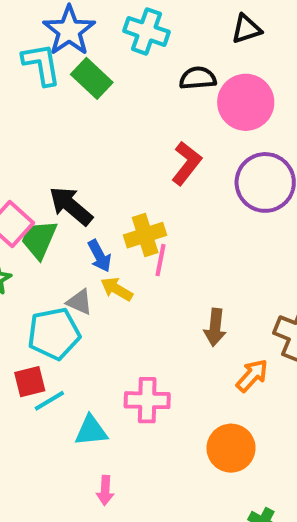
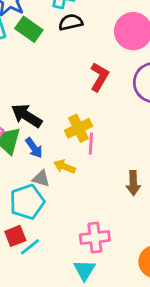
black semicircle: (198, 78) -> (71, 22), moved
blue arrow: (100, 256) -> (34, 148), moved
cyan triangle: (91, 431) -> (84, 270), moved, turned -45

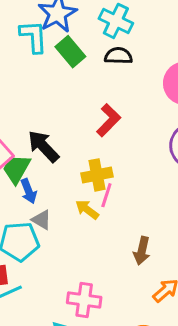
red L-shape: (99, 77) -> (109, 120), moved
blue arrow: (34, 148) -> (29, 191), moved
yellow arrow: (65, 167) -> (87, 209), moved

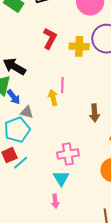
yellow cross: (97, 175) -> (79, 46), moved, turned 30
yellow arrow: (87, 209) -> (53, 98), turned 56

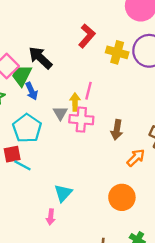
gray triangle: (27, 112) -> (60, 113), moved, turned 32
cyan pentagon: (17, 130) -> (27, 128), turned -30
pink cross: (68, 154) -> (81, 120), moved
cyan line: (21, 163) -> (22, 165), turned 56

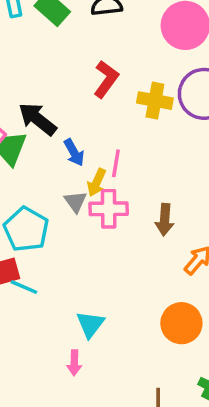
blue arrow: (32, 91) -> (74, 153), moved
yellow arrow: (75, 102) -> (97, 182), turned -150

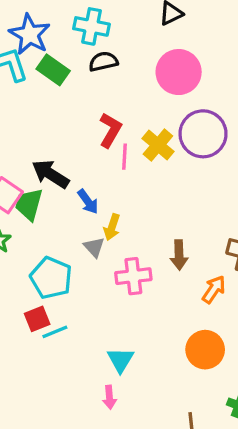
yellow cross: (155, 101) -> (158, 145), turned 36
pink line: (116, 163) -> (125, 157), moved
pink cross: (109, 209) -> (133, 276), moved
cyan line: (24, 287) -> (55, 332), turned -40

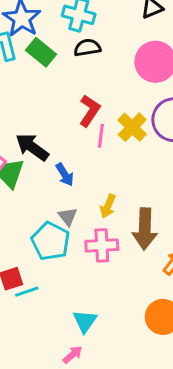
yellow arrow: (112, 227) -> (108, 206), moved
brown arrow: (179, 255) -> (145, 229), size x1.5
cyan pentagon: (51, 278) -> (51, 241), moved
pink arrow: (109, 397) -> (73, 355), turned -130

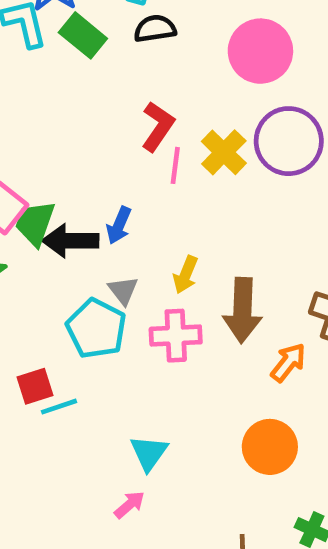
black arrow: (32, 147) -> (70, 241), moved, turned -36
blue arrow: (65, 175) -> (119, 225), turned 55

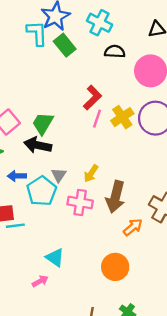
black semicircle: (155, 29) -> (115, 52), moved
green trapezoid: (35, 223) -> (43, 123), moved
blue arrow: (119, 225) -> (17, 176), moved, turned 54
cyan triangle: (149, 453) -> (55, 258), turned -42

